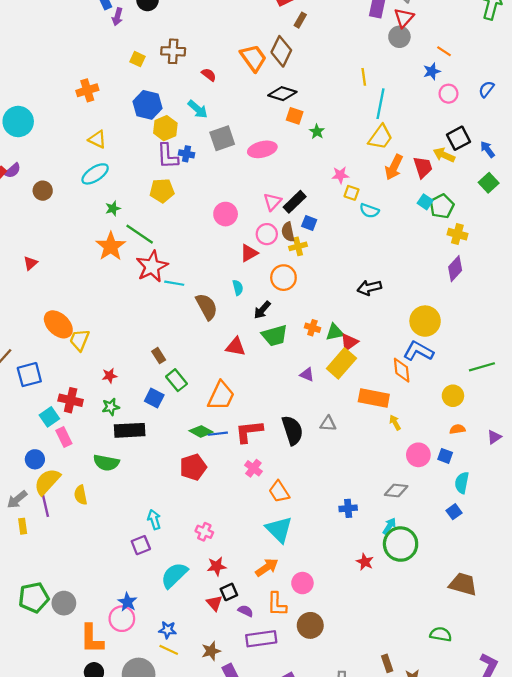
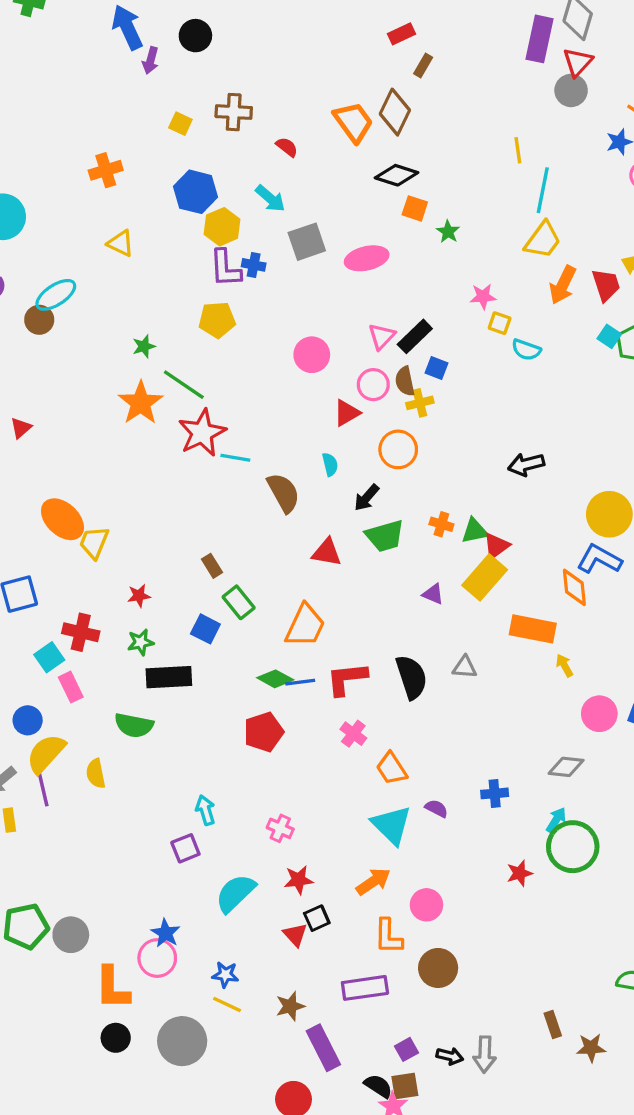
cyan ellipse: (95, 174) -> (56, 295), moved
red star: (365, 562) -> (520, 873), turned 30
purple semicircle: (246, 611) -> (436, 808), moved

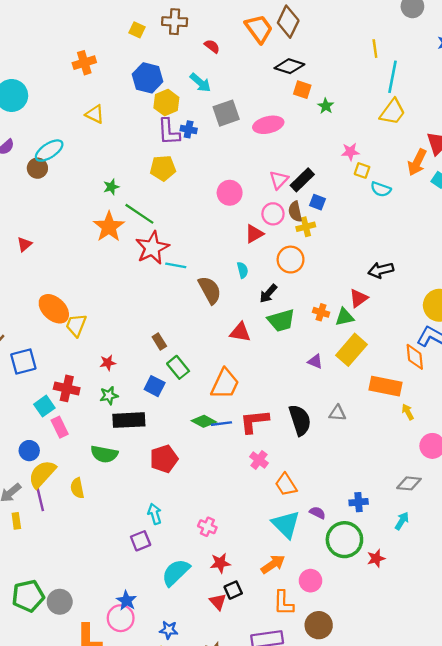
orange arrow: (563, 285) -> (417, 162), moved
red triangle: (496, 546) -> (359, 298), moved
red pentagon: (264, 732) -> (164, 459), moved
green circle: (573, 847) -> (344, 540), moved

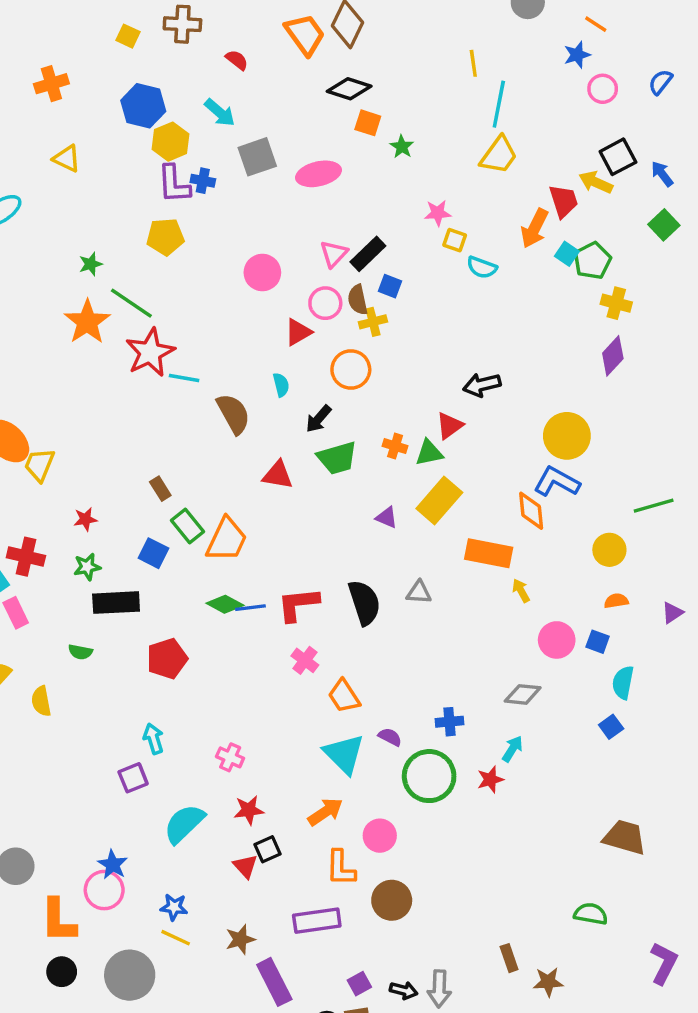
orange trapezoid: (225, 384) -> (227, 540), moved
green semicircle: (104, 454) -> (80, 652), size x0.6
red star: (376, 558) -> (490, 779), moved

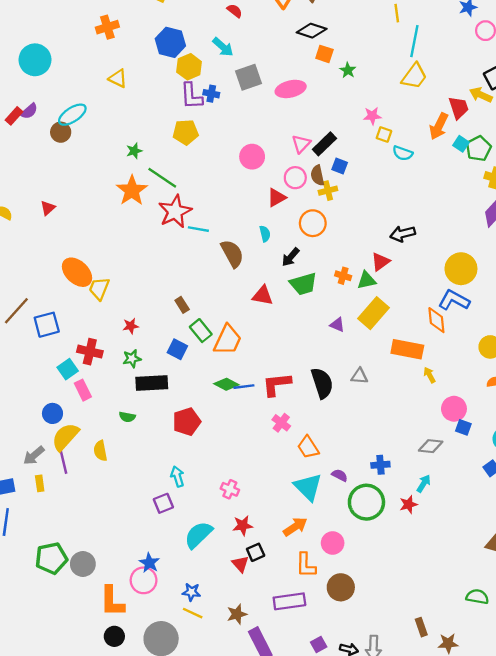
blue square: (598, 642) -> (463, 427), moved

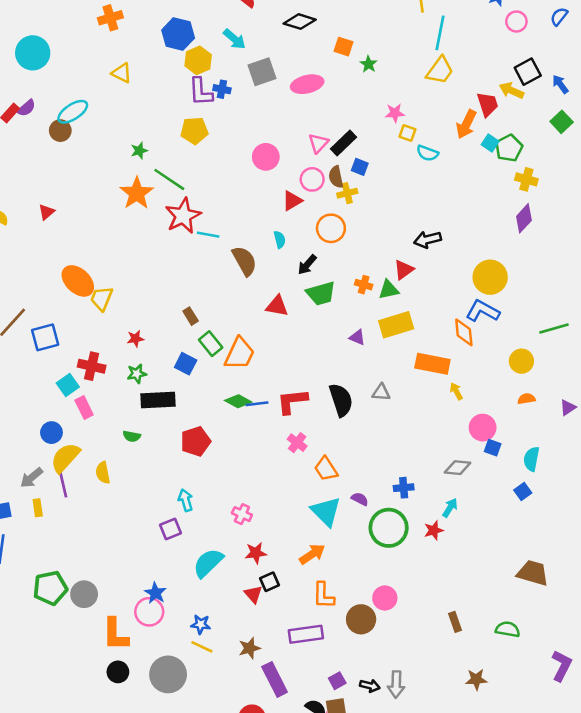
black diamond: (312, 31) -> (300, 22), moved
yellow rectangle: (373, 313) -> (396, 325), turned 32
pink circle: (333, 543) -> (385, 598), moved
brown rectangle: (421, 627) -> (455, 622), moved

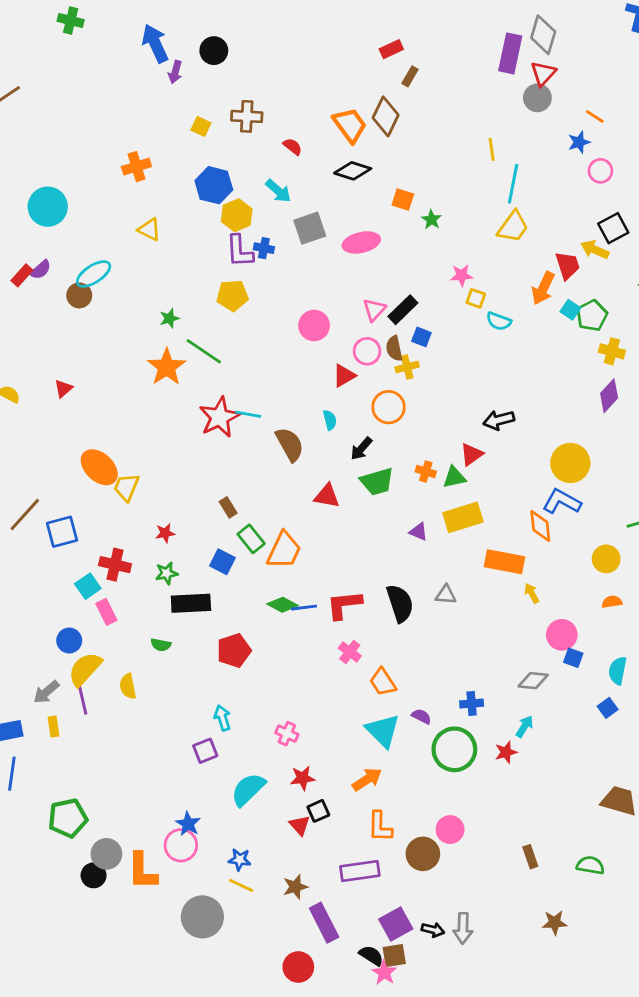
red star: (183, 216) -> (220, 417), moved
gray circle: (84, 594) -> (106, 854), moved
black circle: (118, 672) -> (94, 875), moved
purple square: (337, 681) -> (396, 924), size x1.6

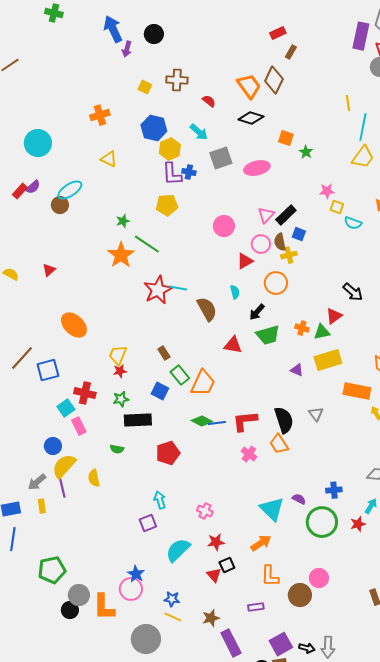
black arrow: (499, 420) -> (353, 292), turned -125
yellow trapezoid: (126, 487) -> (118, 355), moved
gray triangle: (446, 595) -> (316, 414), turned 49
orange trapezoid: (383, 682) -> (279, 444), moved
purple rectangle: (360, 871) -> (256, 607), size x0.6

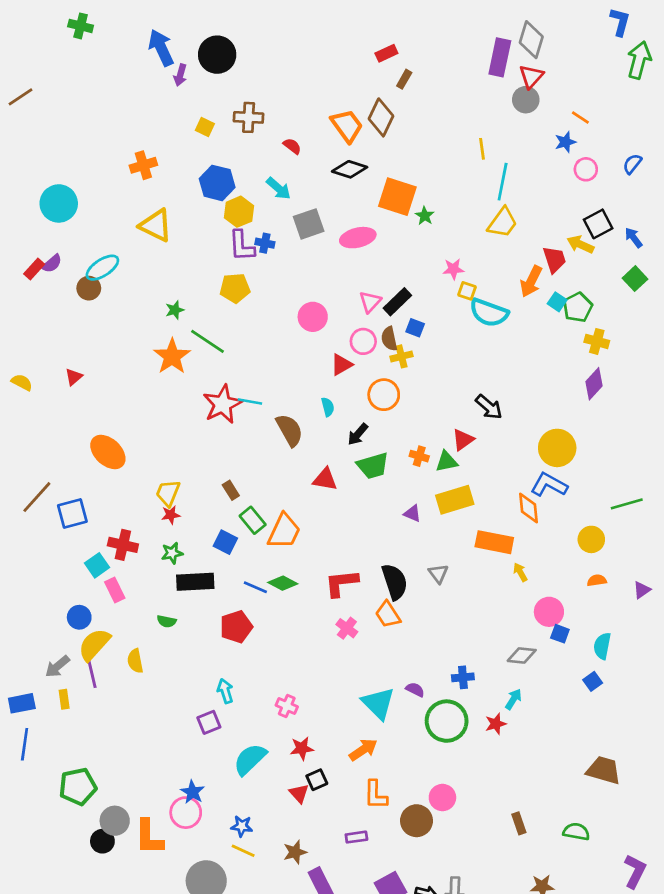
black circle: (154, 34) -> (217, 55), size x1.4
orange square: (286, 138) -> (397, 197), size x1.8
yellow triangle: (109, 159) -> (156, 225), size x1.5
cyan semicircle: (353, 223) -> (489, 313), size x1.6
blue line: (217, 423) -> (255, 587), moved, turned 30

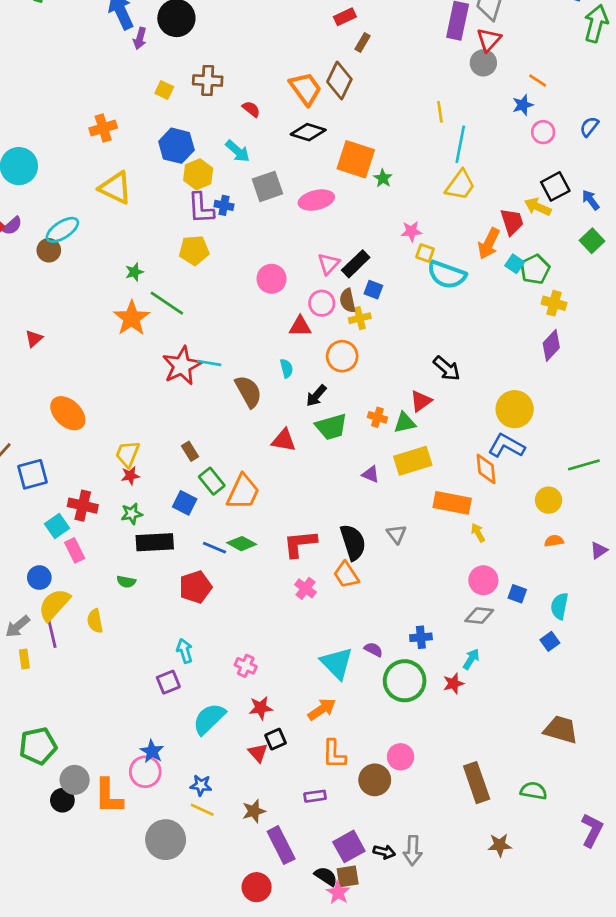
red triangle: (341, 365) -> (300, 326), turned 30
pink circle: (549, 612) -> (483, 580), moved
brown rectangle: (519, 823) -> (477, 783), size x1.8

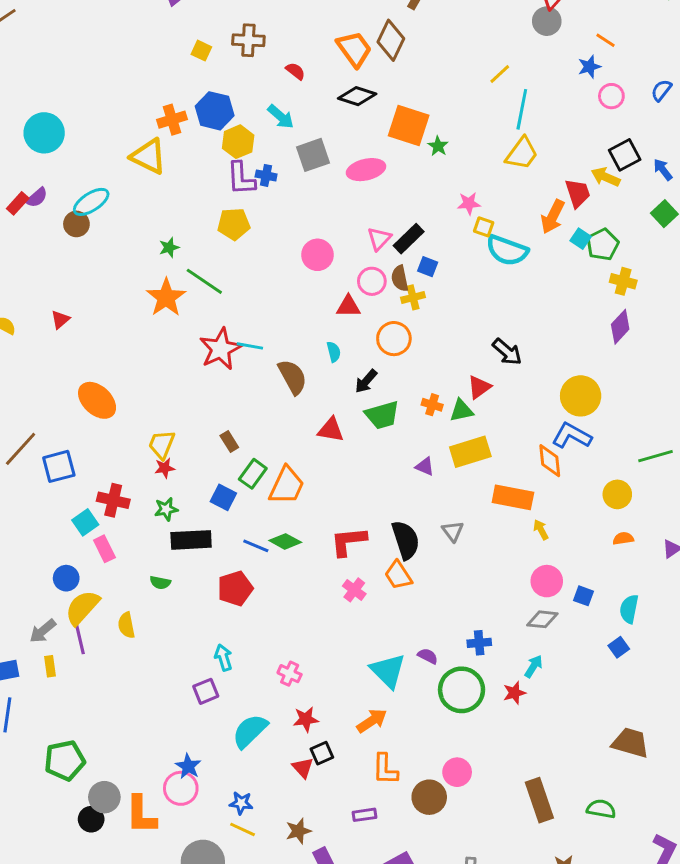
yellow line: (440, 112) -> (500, 74), turned 55
orange cross: (103, 128) -> (172, 120), moved
green rectangle: (212, 481) -> (253, 474), turned 75

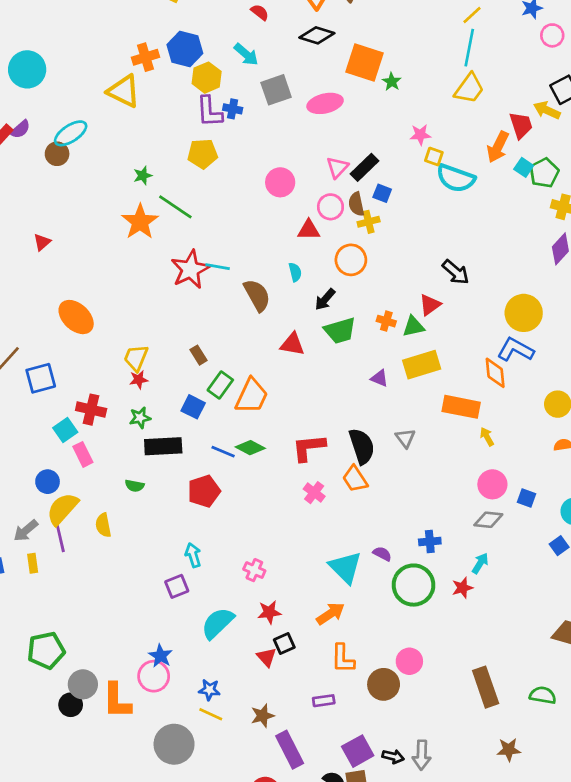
yellow line: (500, 74) -> (472, 15), moved

